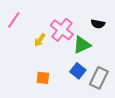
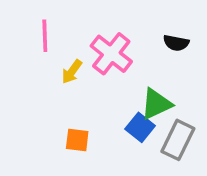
pink line: (14, 20) -> (45, 36), moved, turned -36
green triangle: (82, 45) -> (156, 104), moved

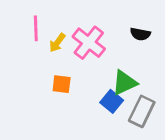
yellow arrow: (72, 72) -> (57, 43), moved
orange square: (77, 140) -> (62, 84), moved

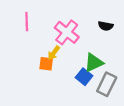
yellow arrow: (57, 43) -> (54, 53), moved

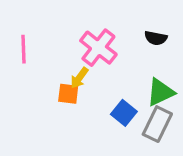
pink line: (27, 22) -> (24, 49), moved
green triangle: (94, 63) -> (161, 92), moved

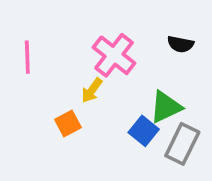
green triangle: (161, 92) -> (166, 107), moved
orange square: (68, 94) -> (68, 124), moved, turned -35

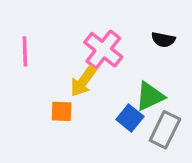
yellow arrow: (92, 90) -> (83, 81), size x1.4
orange square: (68, 124) -> (62, 111), turned 30

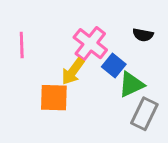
orange square: (62, 111) -> (54, 98), size x1.5
blue square: (130, 118) -> (114, 66), moved

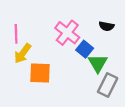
yellow arrow: (73, 71) -> (23, 53), moved
green triangle: (131, 85) -> (98, 63), turned -36

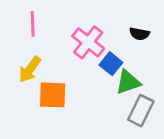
pink line: (16, 34) -> (33, 24), moved
green triangle: (98, 63) -> (128, 82), turned 42

